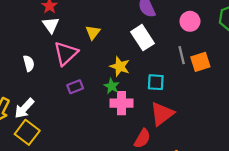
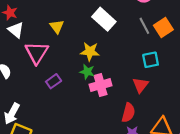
cyan square: (156, 82) -> (151, 60), moved
red triangle: (162, 114) -> (140, 85), size x0.7

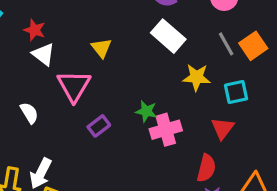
yellow star: (90, 51) -> (196, 77), moved

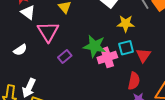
cyan square: (236, 92) -> (126, 48), moved
green star: (146, 111) -> (95, 46), size x1.6
white semicircle: (29, 113) -> (20, 50), turned 88

